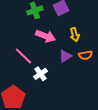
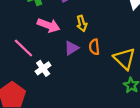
orange semicircle: (86, 55) -> (94, 47), turned 96

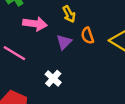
white cross: (43, 68) -> (53, 78), moved

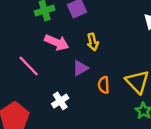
orange semicircle: (87, 36) -> (104, 85), moved

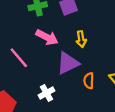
purple triangle: (80, 68) -> (68, 63), size x1.5

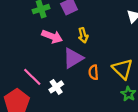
pink line: (19, 58) -> (32, 77), moved

